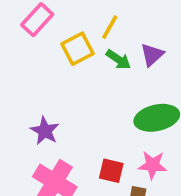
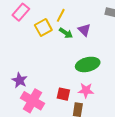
purple triangle: (152, 55) -> (84, 30), turned -32
purple star: (45, 131) -> (20, 80), moved

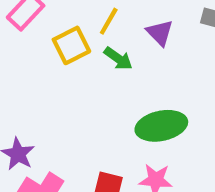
purple triangle: (84, 30) -> (160, 33), moved

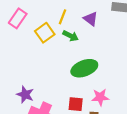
green ellipse: (161, 126) -> (84, 68), moved

